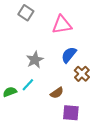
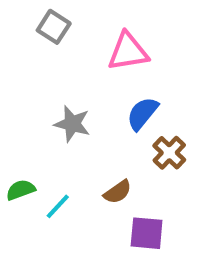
gray star: (35, 60) -> (72, 124), turned -30
cyan line: (28, 85) -> (58, 206), moved

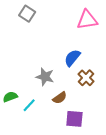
pink triangle: (128, 52) -> (87, 20), moved
gray star: (72, 124) -> (45, 77), moved

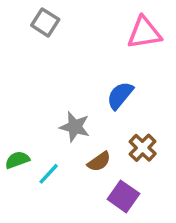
brown cross: (86, 78) -> (143, 148), moved
purple square: (74, 119) -> (123, 196), turned 30

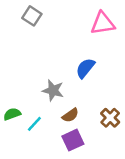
brown cross: (143, 148) -> (110, 118), moved
purple square: (123, 196) -> (73, 140), moved, turned 30

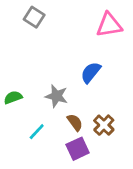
green semicircle: (12, 114) -> (13, 97), moved
brown semicircle: (70, 115) -> (75, 122), turned -91
brown cross: (110, 118) -> (104, 125), moved

